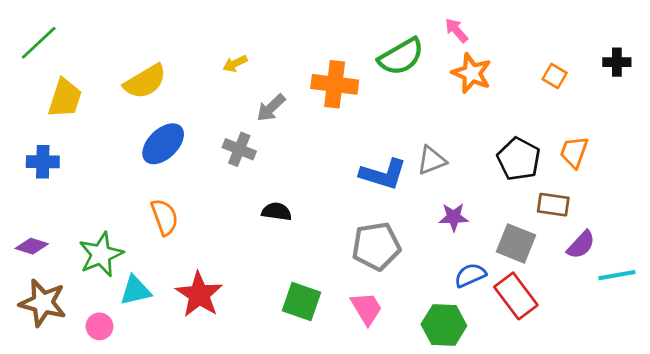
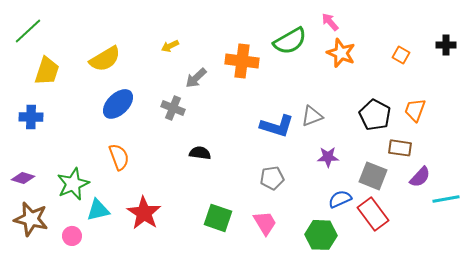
gray pentagon: (376, 246) -> (272, 178), size x0.7

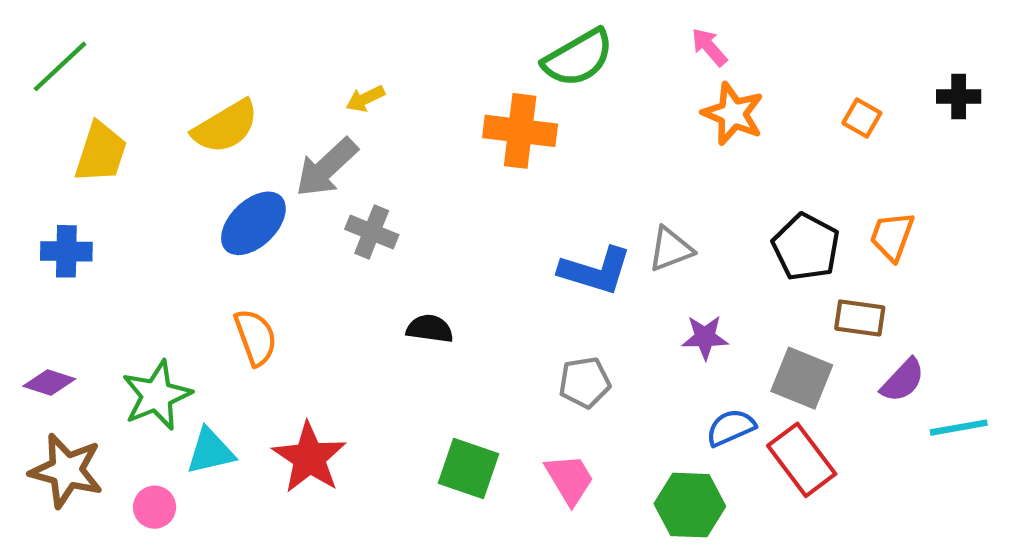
green semicircle: (290, 41) -> (578, 58), moved
gray arrow: (196, 78) -> (327, 167), moved, size x1.4

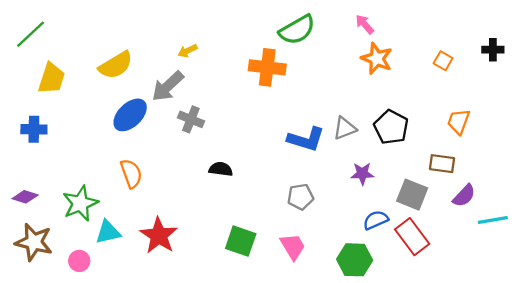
black pentagon: (806, 247) -> (391, 127), moved

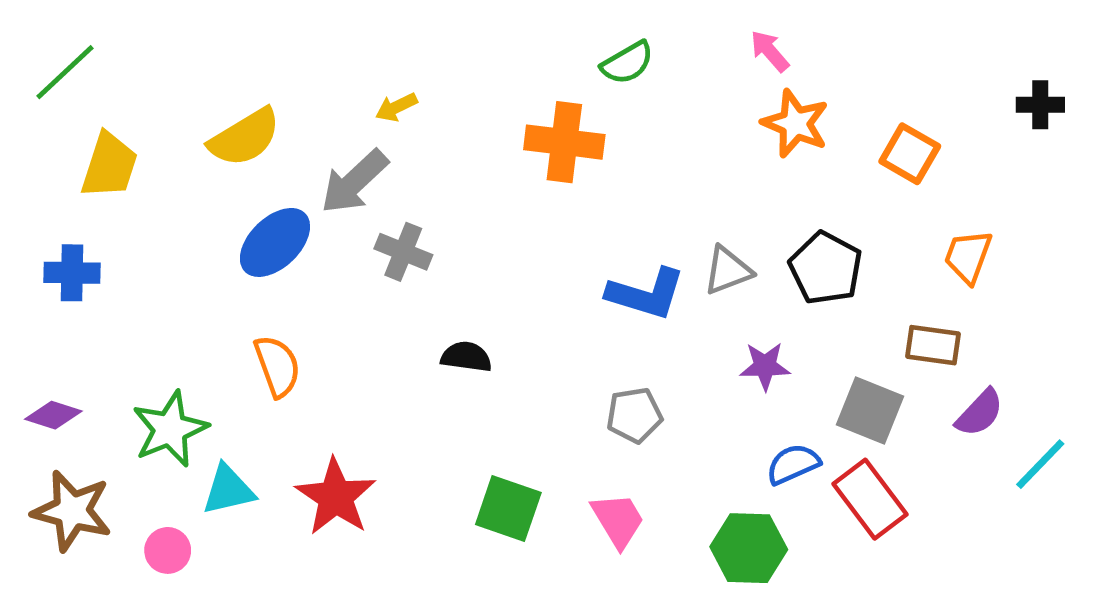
green semicircle: (297, 30) -> (627, 63), size x0.7
orange square: (443, 61) -> (910, 154), moved, size x1.4
cyan line: (493, 220) -> (1040, 464), turned -36

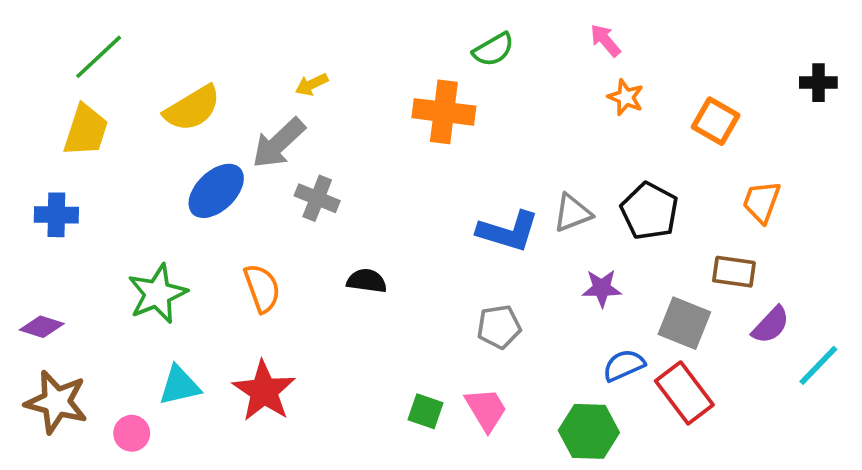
green line: (65, 72) -> (99, 57), moved
orange star: (795, 123) -> (626, 97), size x0.7
orange semicircle: (277, 366) -> (262, 288), moved
green star: (170, 429) -> (157, 294), moved
green square: (508, 508) -> (425, 411), moved, size x0.7

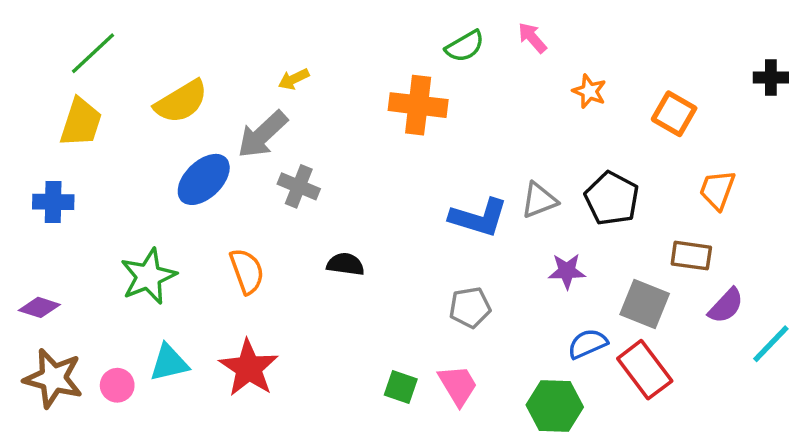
pink arrow: (605, 40) -> (532, 38), moved
pink circle: (132, 433) -> (117, 385), moved

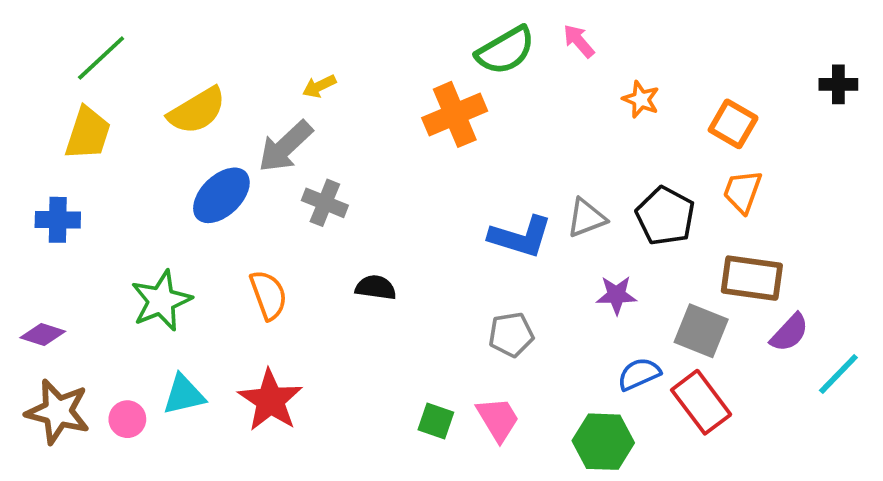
green semicircle: (465, 46) -> (505, 50), size x1.4
orange cross: (418, 105) -> (455, 114), turned -30
orange trapezoid: (717, 190) -> (742, 192), moved
brown rectangle: (691, 256) -> (752, 278), size x1.4

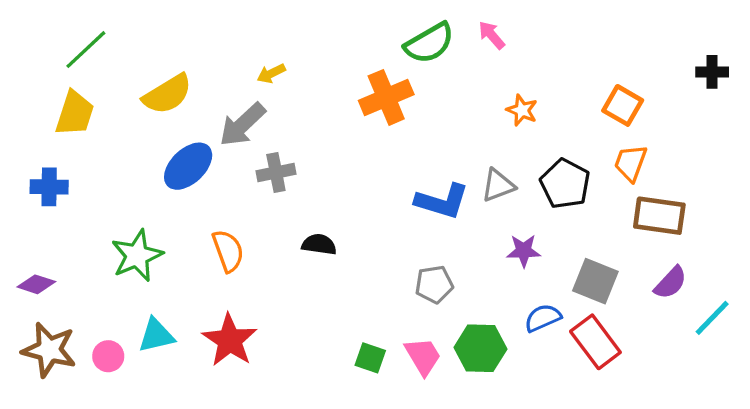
orange star: (641, 99) -> (522, 110), moved
gray cross: (325, 203) -> (276, 173), turned -33
brown rectangle: (752, 278) -> (659, 216), moved
green hexagon: (603, 442) -> (480, 348), moved

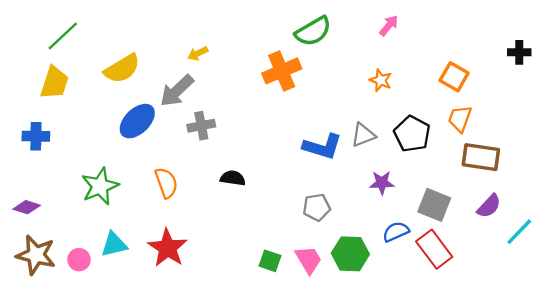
pink arrow: (492, 35) -> (389, 26), moved, turned 80

